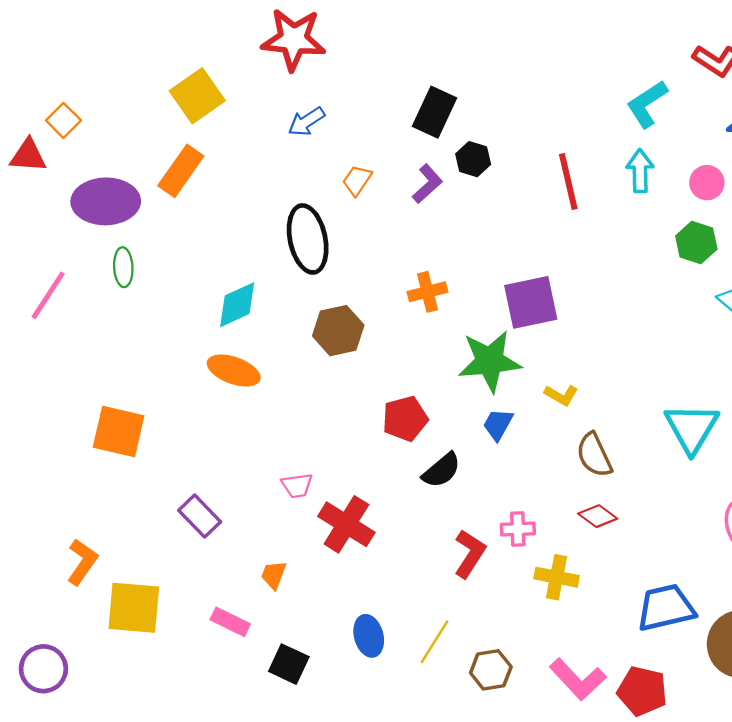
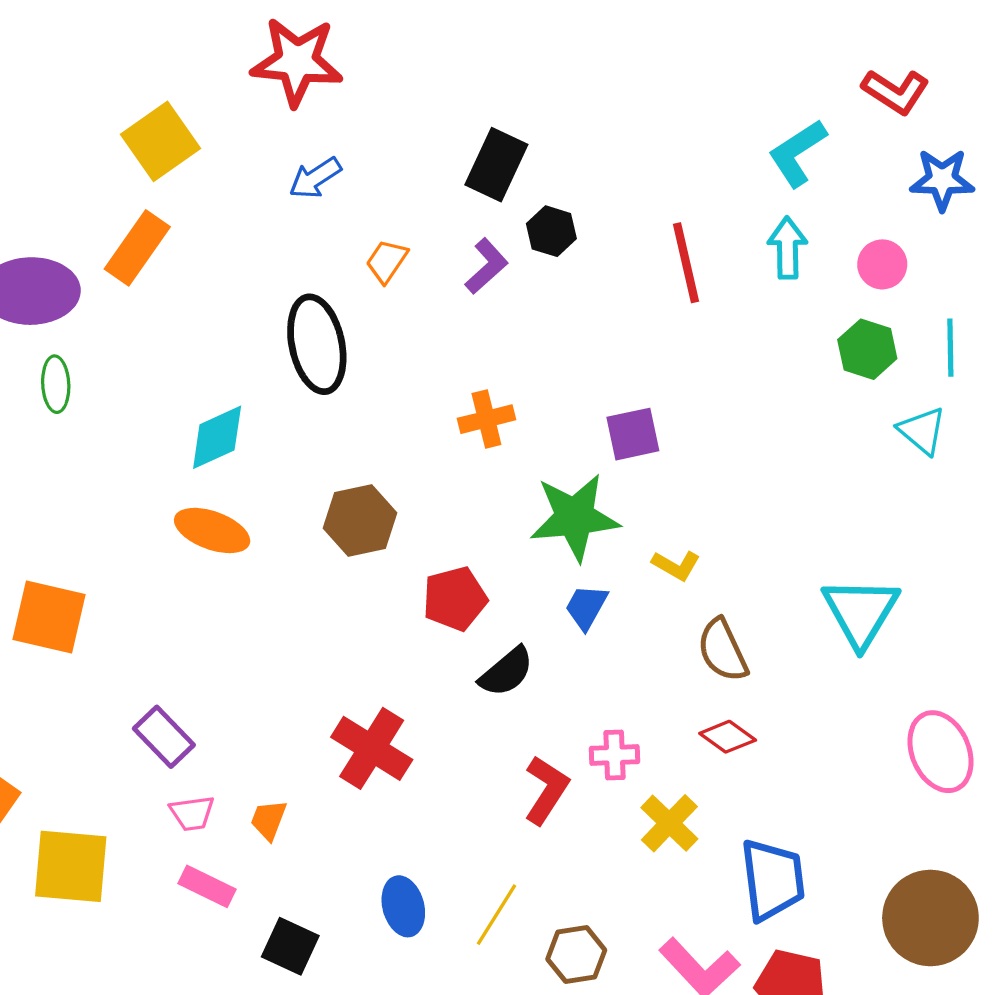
purple square: (531, 302) -> (633, 434), size x0.7
brown hexagon: (338, 331) -> (360, 521), moved
pink trapezoid: (297, 486) -> (192, 813), moved
yellow cross: (557, 577) -> (669, 823), turned 33
blue trapezoid: (666, 608) -> (772, 880), moved, turned 96

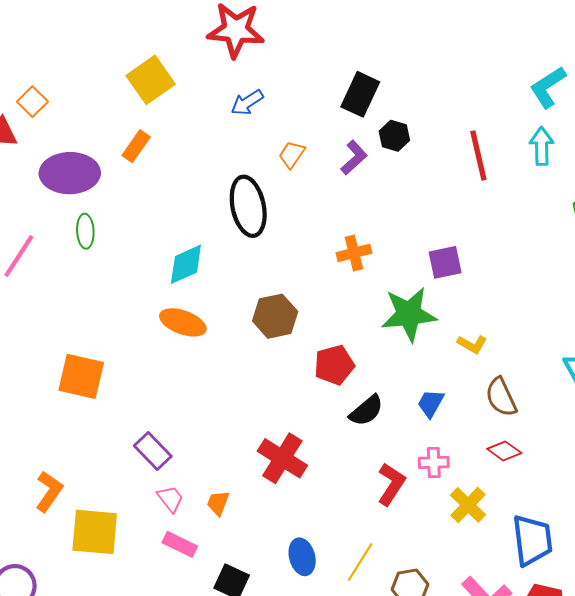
orange rectangle: (137, 248) -> (136, 146), size x0.7
blue trapezoid: (586, 607) -> (431, 403), moved
pink trapezoid: (192, 813) -> (170, 499), turned -120

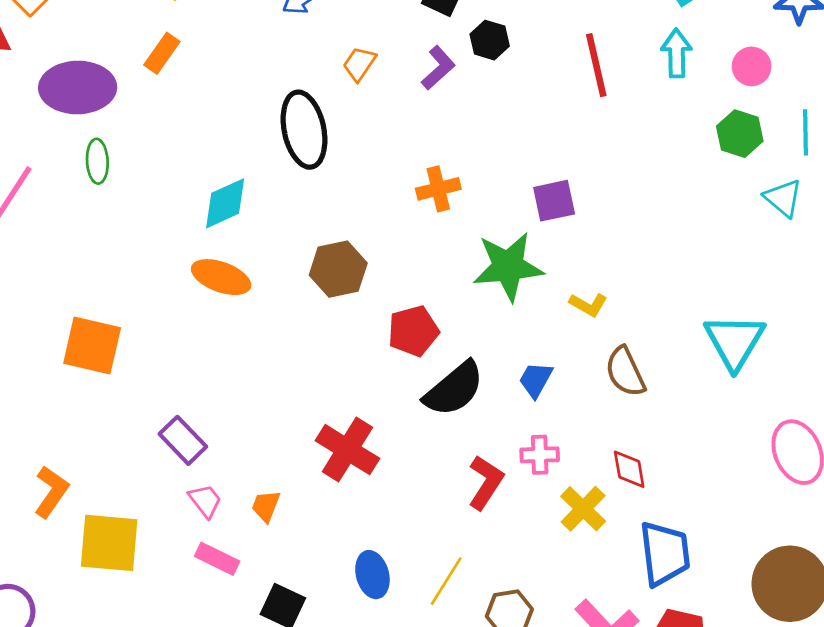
black semicircle: (366, 411) -> (454, 389), size x1.4
red diamond: (504, 451) -> (629, 469), moved, turned 44

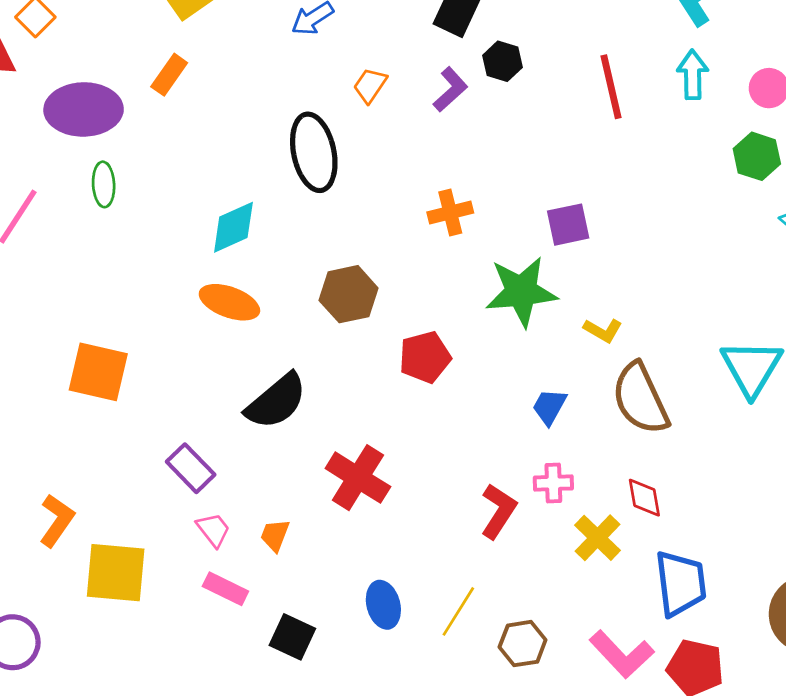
brown semicircle: (625, 372) -> (640, 399), size x1.4
black semicircle: (454, 389) -> (276, 401), moved

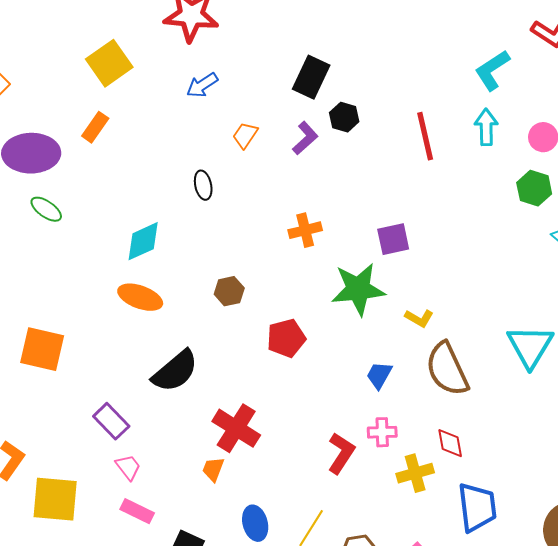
black ellipse: (314, 152) -> (203, 185), size x0.5
green ellipse: (104, 184) -> (46, 209), turned -52
brown hexagon: (349, 294) -> (229, 291), size x0.7
orange trapezoid: (275, 535) -> (213, 469), moved
yellow cross: (598, 538) -> (415, 473), turned 30

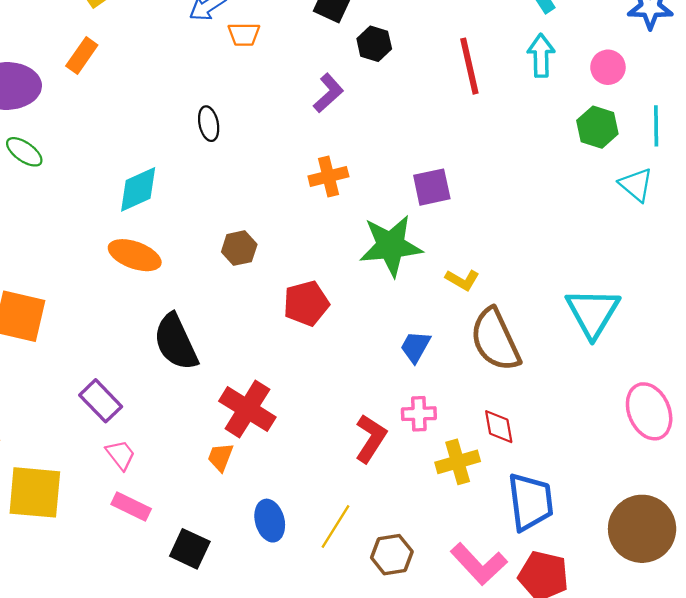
orange trapezoid: (245, 135) -> (244, 34), moved, turned -124
purple L-shape: (305, 138) -> (328, 93), moved
black semicircle: (175, 371) -> (176, 342), turned 105

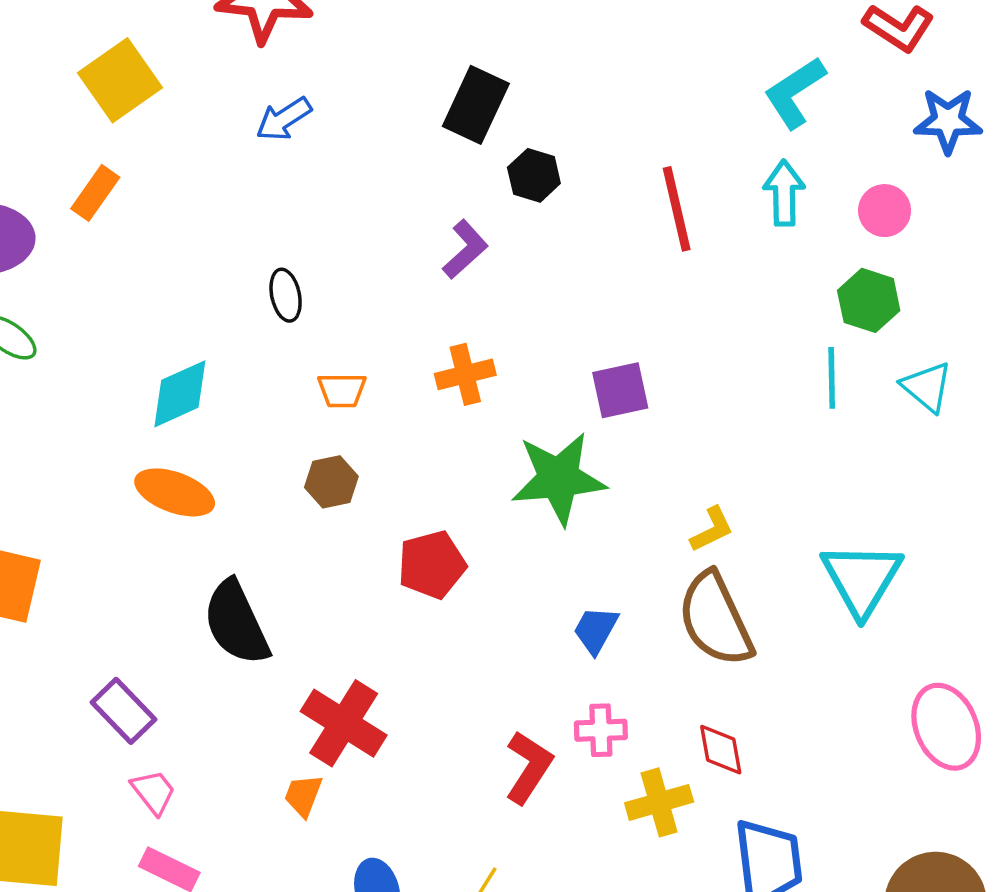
orange trapezoid: (244, 34) -> (342, 390), moved
cyan line: (656, 126) -> (832, 378), moved
yellow L-shape: (462, 280) -> (712, 529), moved, turned -56

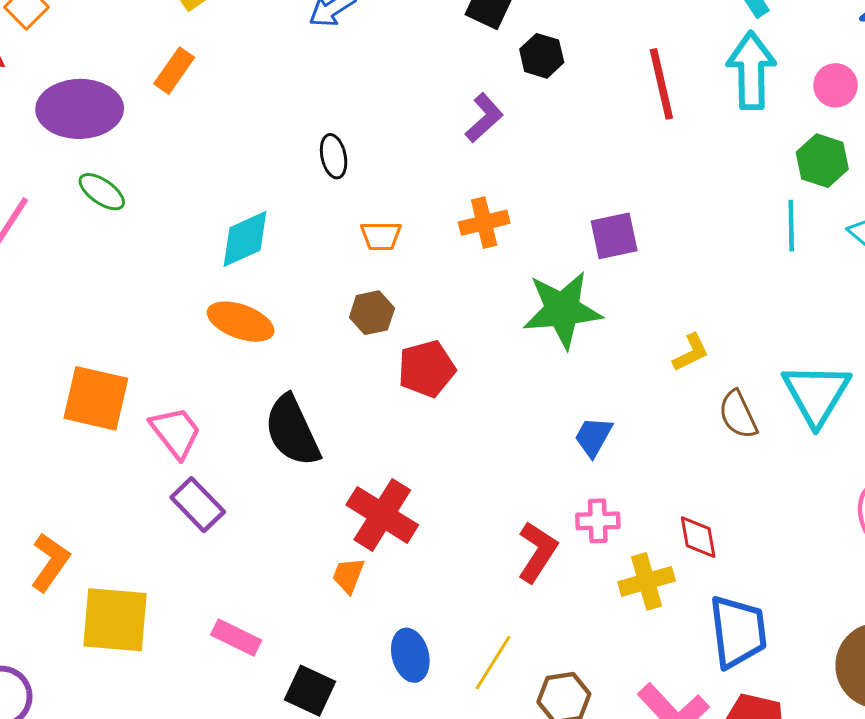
cyan arrow: (784, 193) -> (751, 71), size x1.4
red pentagon: (432, 565) -> (427, 369), moved
brown semicircle: (715, 619) -> (738, 415), moved, size x0.6
pink trapezoid: (153, 792) -> (176, 432), moved, size x1.4

